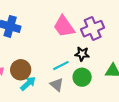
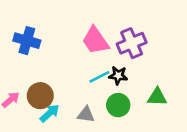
cyan line: (61, 66) -> (99, 77), moved
gray triangle: (57, 85) -> (86, 114), turned -32

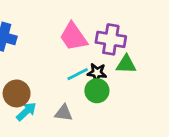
purple cross: (132, 43) -> (111, 39), turned 32
green triangle: (157, 97) -> (126, 64), moved
green circle: (118, 105) -> (97, 91), moved

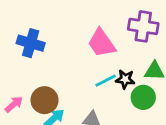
purple cross: (111, 39) -> (143, 26), moved
green circle: (97, 91) -> (143, 97), moved

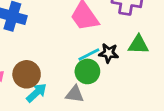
green circle: (143, 97) -> (87, 71), moved

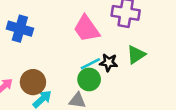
green triangle: (138, 45) -> (136, 55), turned -36

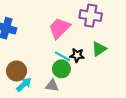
pink trapezoid: (86, 29) -> (59, 28), turned 80
cyan line: (90, 64) -> (62, 56), turned 56

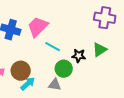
purple cross: (91, 16) -> (105, 18), moved
pink trapezoid: (59, 28) -> (38, 27), moved
cyan line: (62, 56) -> (53, 47), moved

